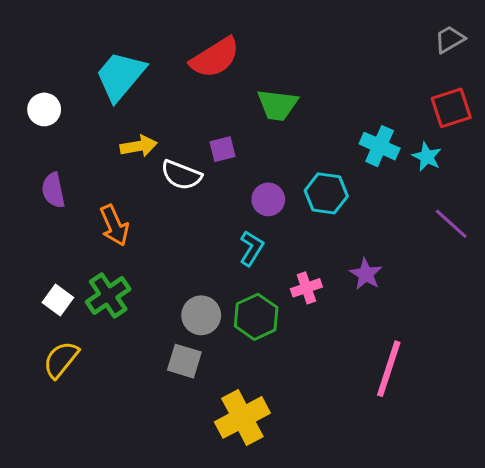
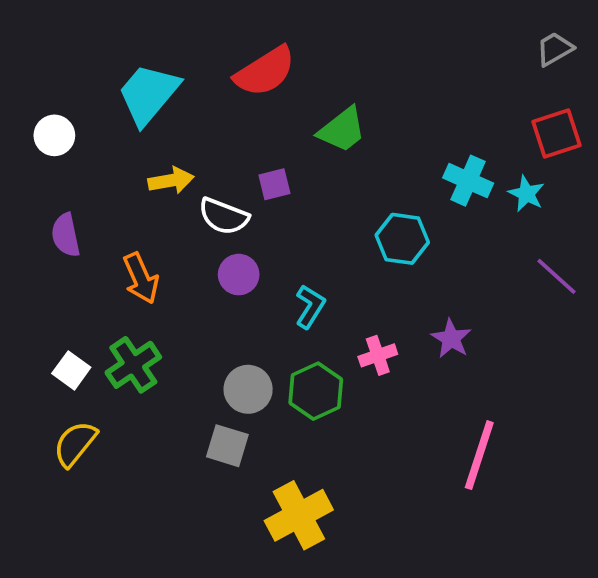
green trapezoid: (277, 105) -> (342, 130), turned -45
purple circle: (268, 199) -> (239, 275), moved

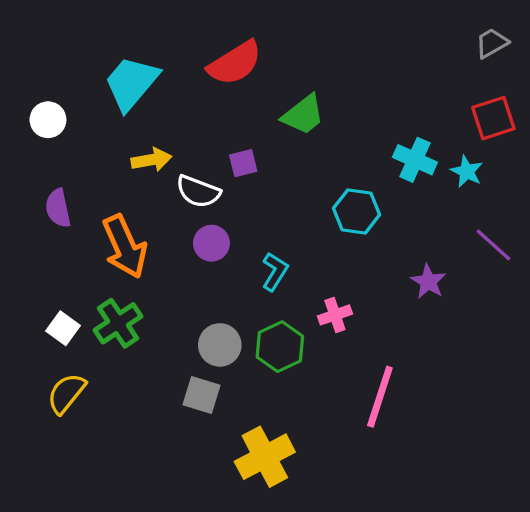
orange arrow: (141, 278) -> (125, 247), size x1.4
purple star: (451, 338) -> (428, 282), moved
pink line: (479, 455) -> (380, 397), moved

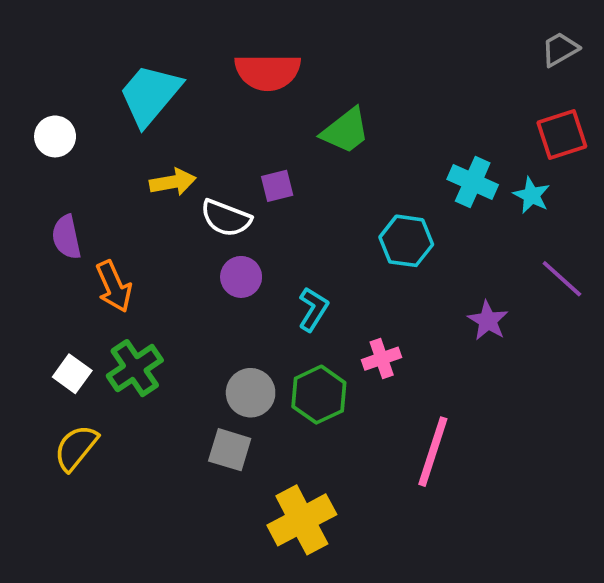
red semicircle: (235, 63) -> (268, 72), turned 32
orange arrow: (125, 247) -> (114, 286), moved, size x0.7

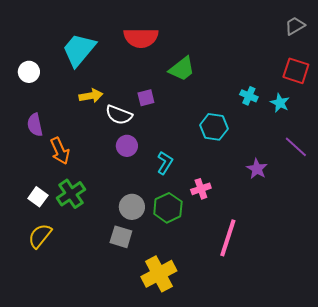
red square: (562, 135) -> (296, 71), turned 36
cyan cross: (473, 182) -> (249, 96), size x0.7

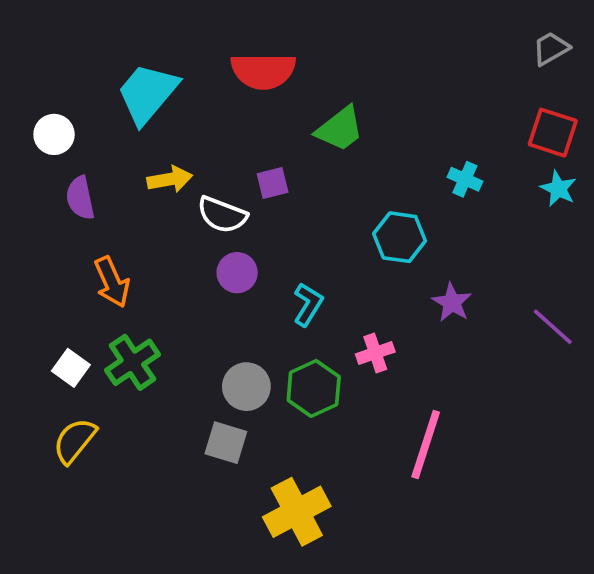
cyan star: (280, 103) -> (558, 189), moved
purple semicircle: (35, 125) -> (80, 198), moved
purple line: (296, 147) -> (553, 327), moved
purple star: (257, 169) -> (452, 303), moved

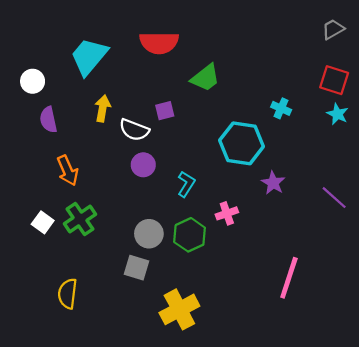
yellow arrow: (170, 179) -> (103, 108), turned -70
cyan hexagon: (400, 237) -> (242, 143), size x1.4
yellow semicircle: (75, 441) -> (68, 294), moved, turned -32
pink line: (426, 444) -> (289, 278), moved

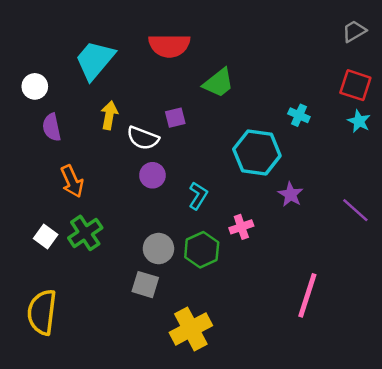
yellow semicircle: (68, 294) -> (42, 312), moved, size x1.4

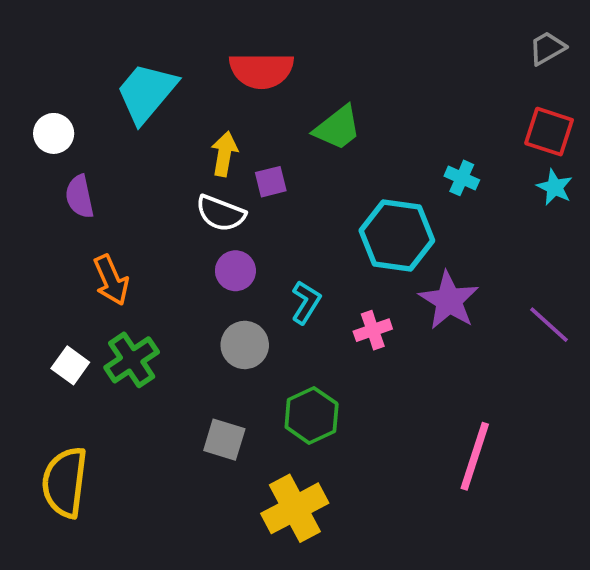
yellow arrow: (109, 115) -> (224, 154), moved
purple star: (291, 194) -> (449, 300), size x1.5
pink cross: (241, 227) -> (373, 330), moved
gray circle: (158, 249) -> (245, 345), moved
green hexagon: (202, 250) -> (312, 415), moved

